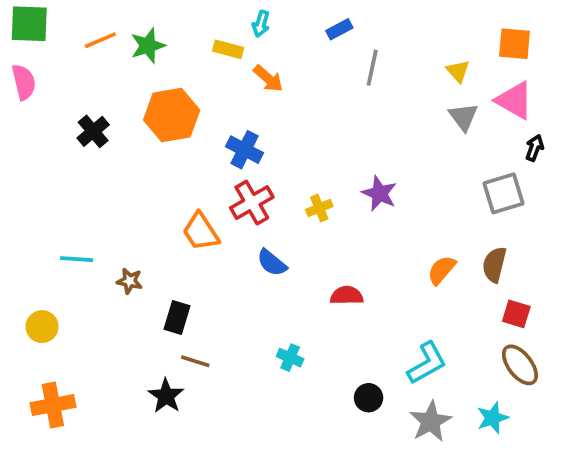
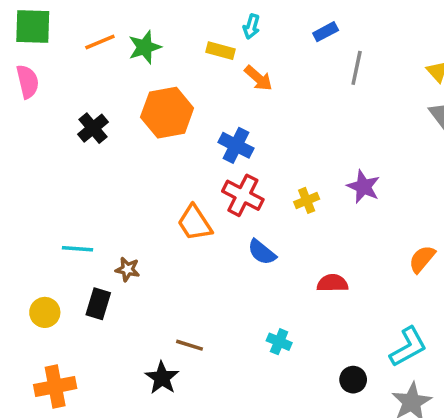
red cross: (252, 203) -> (243, 195), turned -33
black rectangle: (177, 317) -> (98, 304), moved

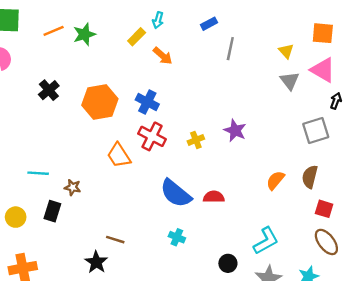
yellow rectangle: (220, 51) -> (137, 37), turned -60
orange hexagon: (167, 113) -> (100, 102), moved
blue semicircle: (262, 252) -> (176, 193), moved, size x1.6

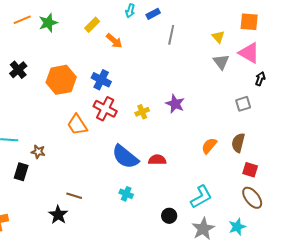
cyan arrow: (158, 20) -> (130, 11), moved
gray square: (316, 130) -> (243, 104), size x0.7

